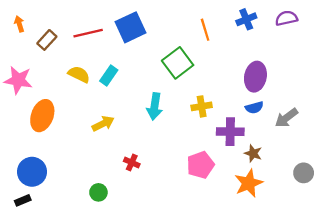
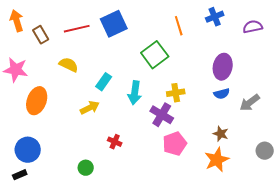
purple semicircle: (286, 18) -> (253, 27), moved
orange arrow: (19, 24) -> (17, 21), size x1.5
brown rectangle: (47, 40) -> (41, 35), turned -72
cyan rectangle: (109, 75) -> (104, 82), moved
purple cross: (230, 132) -> (162, 115), moved, turned 30

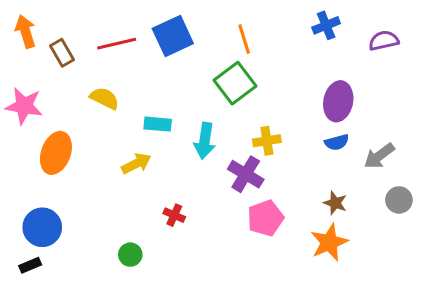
orange line: (179, 26) -> (244, 39), moved
cyan rectangle: (104, 82) -> (158, 124), turned 60
gray circle: (265, 151) -> (399, 200), moved

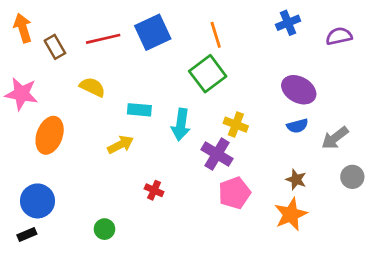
purple ellipse: (338, 101) -> (299, 90), turned -72
yellow cross: (267, 141) -> (236, 125), turned 30
green circle: (130, 255) -> (104, 229), moved

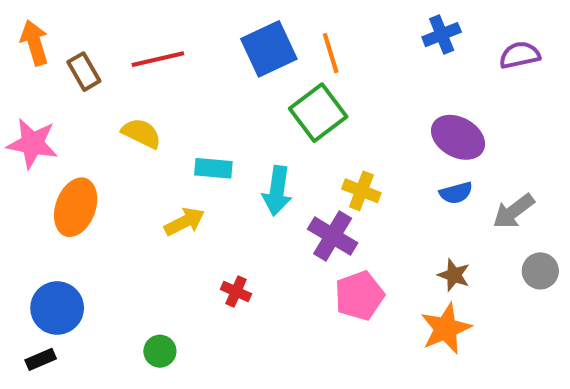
blue square: (153, 32) -> (269, 49), moved

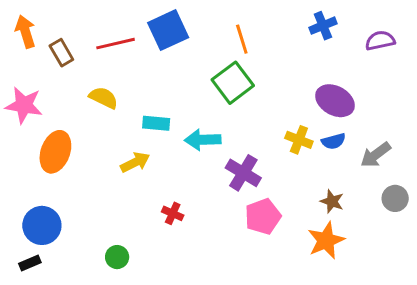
blue square: (269, 49) -> (168, 30), moved
cyan arrow: (277, 191) -> (203, 140), turned 80
yellow cross: (361, 191) -> (299, 140), moved

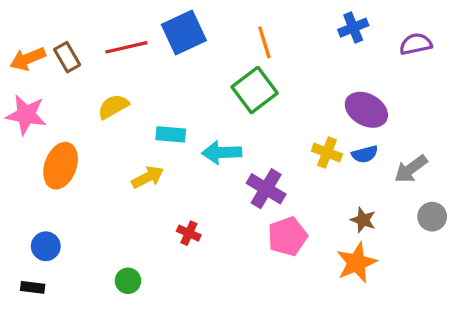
orange arrow: (25, 32) -> (28, 59), moved, turned -96
yellow semicircle: (104, 98) -> (113, 106), turned -56
blue circle: (42, 225) -> (46, 246), size x0.7
black rectangle: (30, 263) -> (33, 287), turned 30

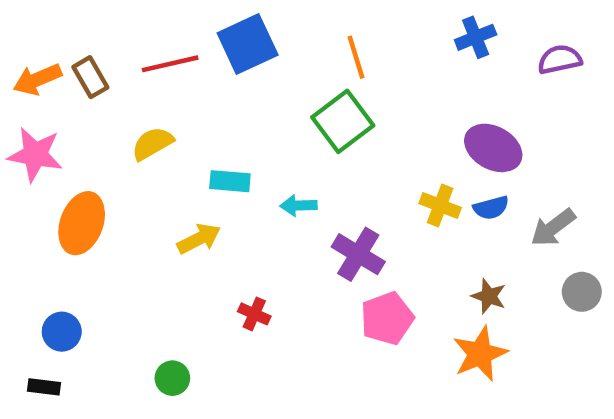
cyan arrow: (222, 153) -> (299, 205), size x0.7

